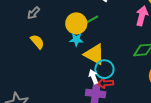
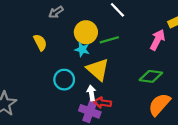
gray arrow: (34, 13) -> (56, 12), moved
green line: (90, 21) -> (109, 40), moved
cyan circle: (104, 69) -> (64, 80), moved

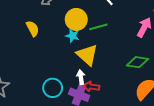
cyan circle: (64, 80) -> (53, 88), moved

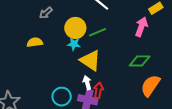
yellow semicircle: (33, 29) -> (35, 42), turned -63
red arrow: (91, 87) -> (98, 90), turned 98

